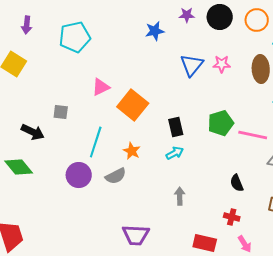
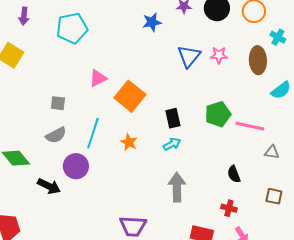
black arrow: (33, 132) -> (49, 186), moved
gray semicircle: (116, 176) -> (56, 135), moved
gray arrow: (180, 196) -> (177, 187), size x1.6

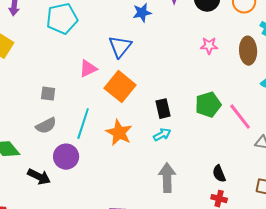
blue triangle: (189, 56) -> (120, 47), moved
pink line: (250, 126) -> (240, 117), turned 40
orange star: (129, 142) -> (119, 133), size x1.5
black semicircle: (234, 174) -> (219, 174), moved

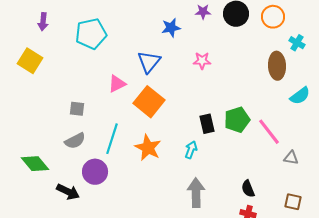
pink star: (209, 46) -> (202, 61), moved
black rectangle: (163, 109) -> (207, 124), moved
cyan arrow: (162, 135) -> (191, 150), turned -42

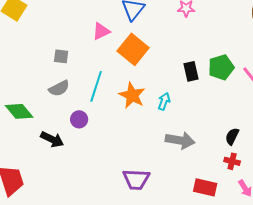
cyan arrow: (191, 150) -> (164, 101), moved
purple circle: (95, 172) -> (79, 119), size x0.7
black semicircle: (248, 189) -> (232, 136), turned 48
gray arrow: (196, 193) -> (180, 140), turned 100

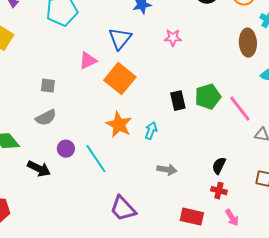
cyan line: (96, 86) -> (96, 159), moved, turned -52
gray arrow: (180, 140) -> (167, 170), size x0.7
purple trapezoid: (136, 179) -> (123, 209), turned 44

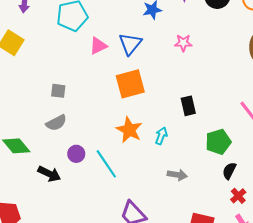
pink triangle: (88, 61) -> (98, 46), moved
orange square: (120, 79) -> (130, 84), turned 36
green pentagon: (208, 97) -> (218, 142), moved
red cross: (219, 191) -> (238, 196), moved, turned 35

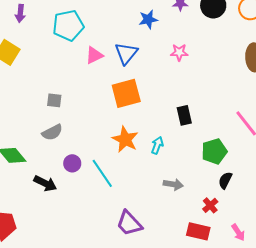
red cross: (238, 196) -> (210, 205), moved

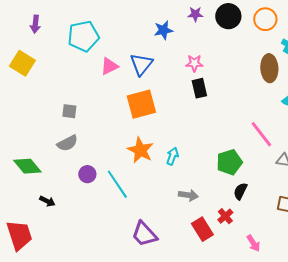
black rectangle: (184, 115) -> (199, 88), moved
black arrow: (45, 183) -> (47, 201), moved, size x0.7
red rectangle: (198, 231) -> (202, 229), moved, turned 45

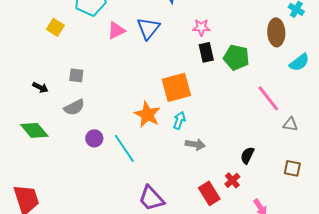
yellow square: (22, 63) -> (55, 27), moved, size x0.7
orange square: (141, 104) -> (176, 87), moved
green pentagon: (229, 162) -> (236, 57), moved, turned 30
gray arrow: (188, 195) -> (195, 144), moved
black arrow: (47, 201) -> (40, 87), moved

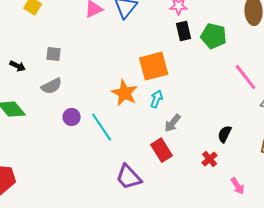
gray arrow: (195, 144) -> (173, 123), turned 120
red rectangle: (209, 193) -> (162, 150), moved

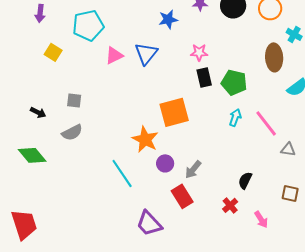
cyan arrow: (157, 99) -> (235, 117), moved
purple circle: (72, 117) -> (165, 163), moved
pink arrow: (238, 186) -> (261, 219), moved

